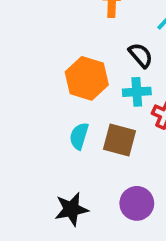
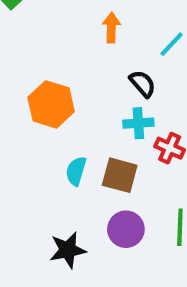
orange hexagon: (87, 78) -> (51, 104), moved
purple circle: (137, 203) -> (126, 229), moved

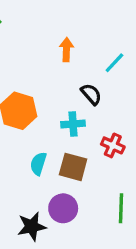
cyan cross: (138, 123) -> (73, 124), moved
purple circle: (126, 229) -> (63, 208), moved

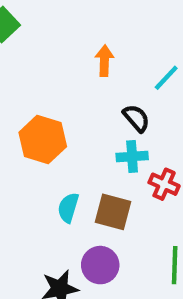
cyan cross: (73, 124) -> (132, 157), moved

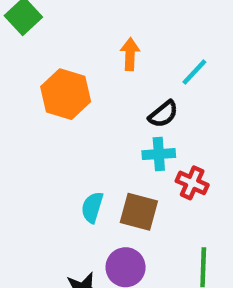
black semicircle: (136, 118) -> (163, 114), turned 92
orange hexagon: (43, 139) -> (66, 94), moved

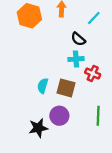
orange hexagon: (66, 94) -> (29, 16), moved
black semicircle: (163, 114) -> (78, 39), turned 80

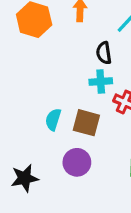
black semicircle: (78, 39) -> (104, 53), turned 40
black star: (38, 128) -> (25, 178), moved

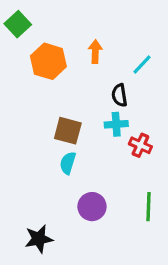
brown square: (86, 123) -> (68, 131), moved
black star: (25, 178) -> (39, 239), moved

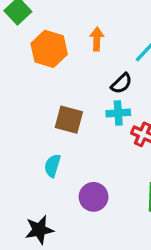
black semicircle: (119, 95) -> (121, 83), turned -125
cyan semicircle: (68, 163) -> (52, 166), moved

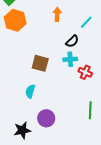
orange hexagon: (49, 49) -> (15, 20), moved
purple circle: (94, 197) -> (46, 118), moved

